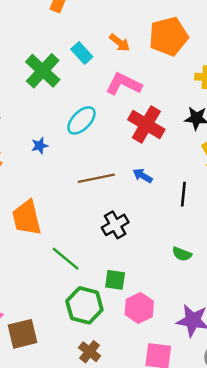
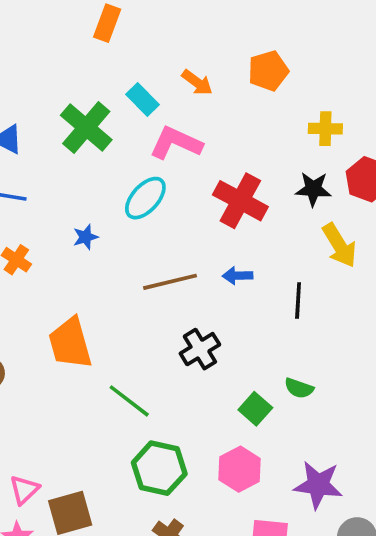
orange pentagon: (168, 36) -> (268, 71), size x0.7
pink L-shape: (124, 84) -> (176, 143), moved
blue arrow: (143, 176) -> (237, 276), turned -30
green square: (115, 280) -> (255, 409), moved, turned 35

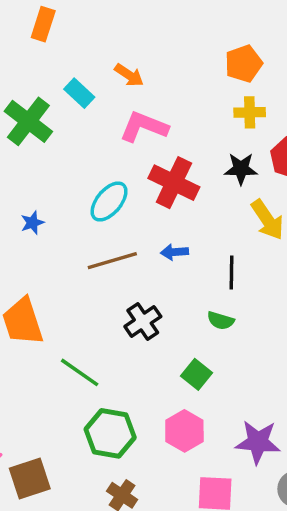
orange pentagon: (268, 71) -> (243, 64), moved
pink L-shape: (176, 143) -> (144, 127), moved
cyan ellipse: (145, 198) -> (109, 202), moved
green semicircle: (299, 388) -> (221, 321), moved

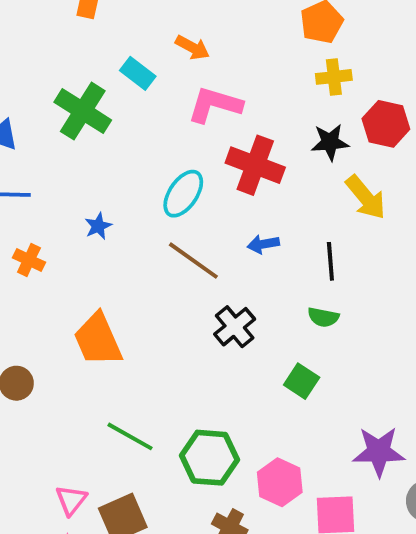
brown line: (112, 261) -> (193, 261), turned 57
green line: (80, 372) -> (130, 436), moved
pink hexagon: (184, 431) -> (280, 482), moved

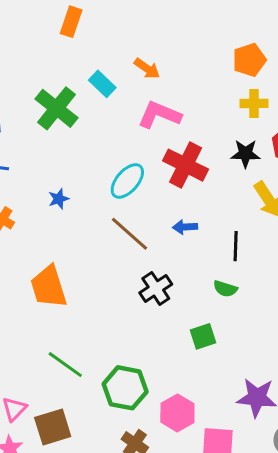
green square: (302, 381) -> (203, 336), turned 32

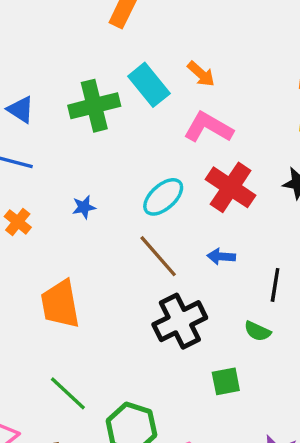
cyan rectangle: (102, 84) -> (149, 85), size x1.4
green cross: (56, 108) -> (94, 106), turned 30
black cross: (156, 288) -> (180, 321), size x1.4

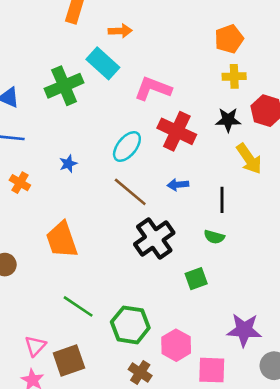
orange arrow: (201, 74) -> (120, 31), moved, turned -35

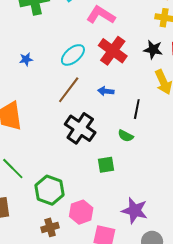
brown line: (130, 192) -> (69, 90), turned 76
black cross: (154, 238) -> (80, 128), turned -32
brown cross: (140, 372) -> (50, 227), turned 30

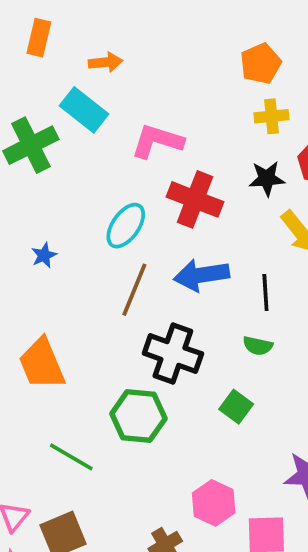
blue arrow: (106, 91) -> (201, 275), size x1.8
green square: (106, 165) -> (236, 407), turned -30
green hexagon: (49, 190) -> (138, 416), moved

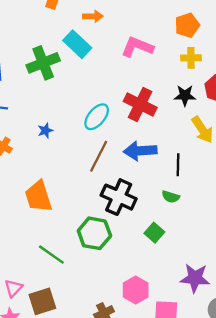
pink L-shape: (157, 141) -> (137, 47), moved

